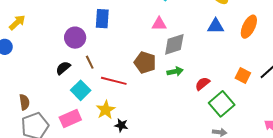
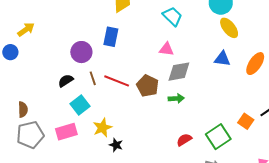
orange square: (243, 76) -> (246, 121), moved
red line: (114, 81) -> (117, 81), moved
red semicircle: (202, 84) -> (184, 140), moved

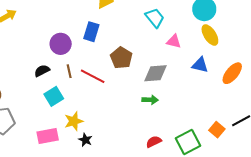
pink triangle: (167, 49) -> (174, 41), moved
brown pentagon: (148, 86) -> (121, 58), moved
pink rectangle: (66, 132) -> (48, 136), moved

